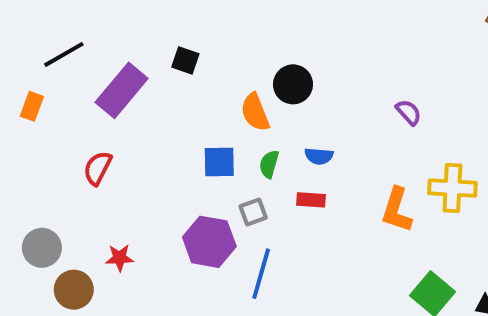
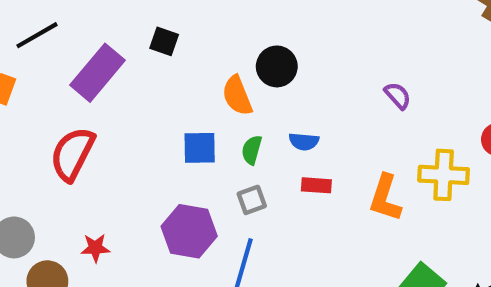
red semicircle: (98, 168) -> (72, 154), size x1.5
red rectangle: (311, 200) -> (316, 185), moved
gray square: (253, 212) -> (252, 200), moved

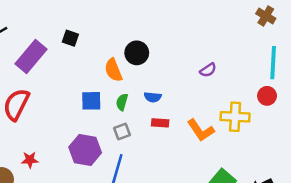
purple semicircle: (398, 96) -> (208, 70), turned 98
orange L-shape: (385, 198) -> (201, 130), turned -52

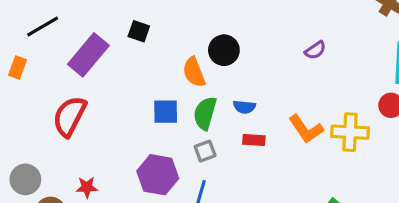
purple semicircle: (208, 70) -> (315, 50), moved
green semicircle: (122, 102) -> (205, 113), size x1.5
orange L-shape: (201, 130) -> (306, 129), moved

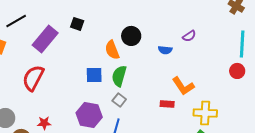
blue semicircle: (244, 107) -> (165, 50), moved
yellow cross: (350, 132) -> (205, 113), moved
red rectangle: (254, 140) -> (167, 104), moved
gray square: (205, 151) -> (119, 100), turned -32

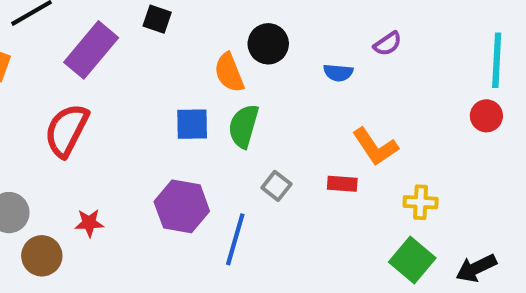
gray square: (119, 100) -> (276, 186), moved
yellow cross: (205, 113) -> (421, 202), size x0.7

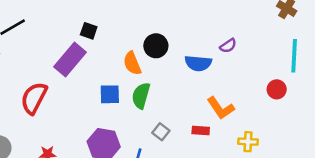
purple rectangle: (91, 50) -> (70, 59), moved
blue semicircle: (338, 73) -> (198, 63), size x1.5
red circle: (486, 116) -> (277, 89), moved

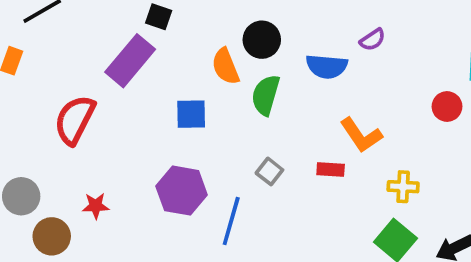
green semicircle: (141, 96) -> (266, 95), moved

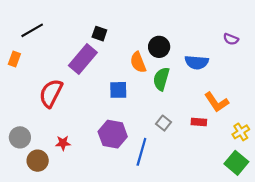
purple semicircle: (373, 40) -> (231, 39), moved, turned 56
yellow cross: (403, 187) -> (241, 132), turned -35

